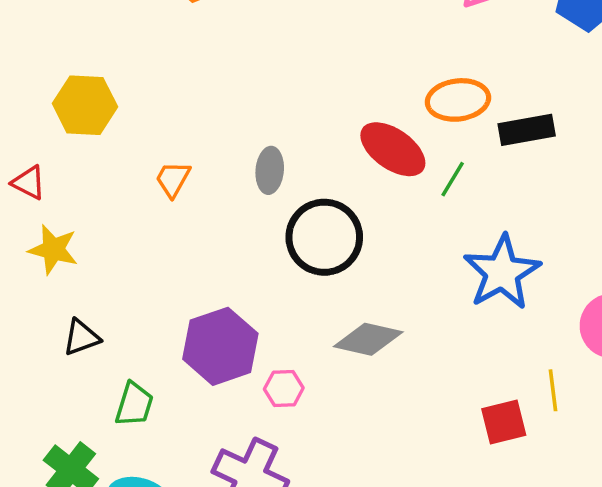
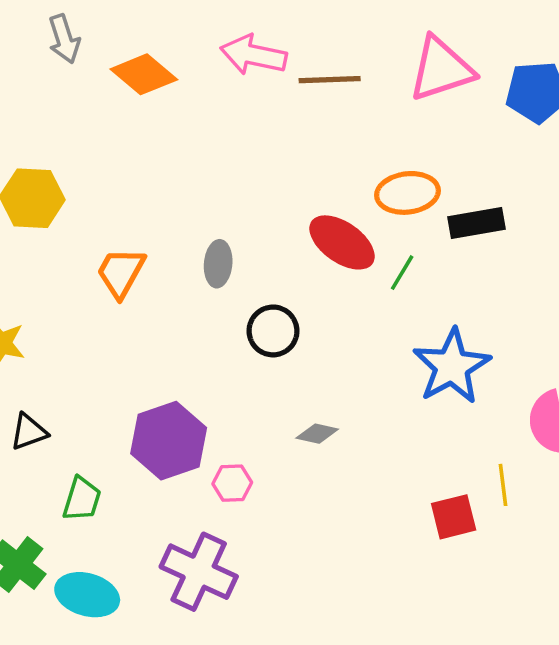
orange trapezoid: (173, 179) -> (121, 273), size x1.4
black circle: (324, 237) -> (273, 331), size x0.7
gray diamond: (368, 339) -> (317, 434), size x0.6

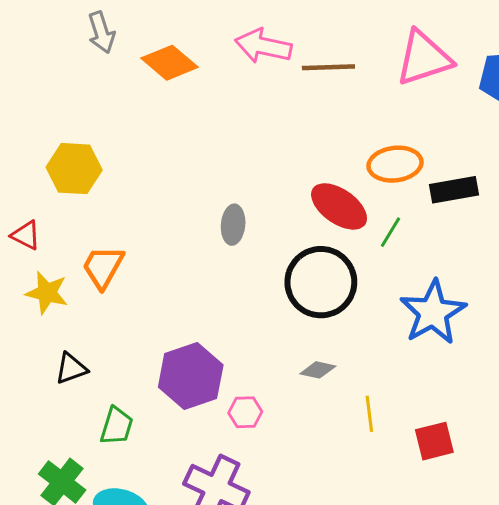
orange trapezoid: (121, 273) -> (103, 267), moved
black circle: (273, 331) -> (321, 282), moved, size x1.6
yellow line: (503, 485) -> (369, 414), moved

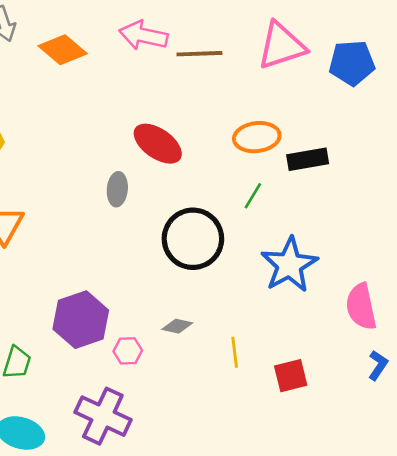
red ellipse: (339, 206) -> (158, 144), moved
gray diamond: (318, 370) -> (177, 326), moved

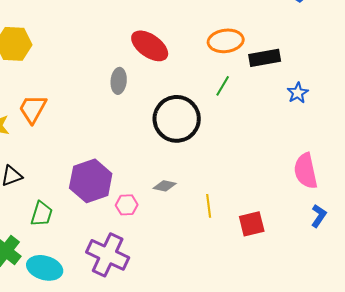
blue star: (289, 265) -> (298, 93), moved, size x0.5

